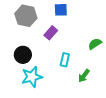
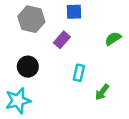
green semicircle: (95, 44) -> (113, 39), moved
cyan star: (32, 77) -> (18, 101), moved

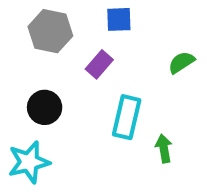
cyan rectangle: (79, 73) -> (127, 117), size x1.5
green arrow: (102, 92) -> (164, 148), turned 133

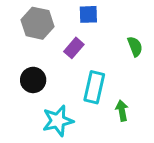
green semicircle: (181, 62) -> (135, 46), turned 102
cyan star: (29, 162) -> (58, 121), moved

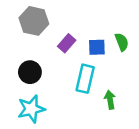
blue square: (88, 14) -> (97, 47), moved
cyan star: (58, 121) -> (31, 109), moved

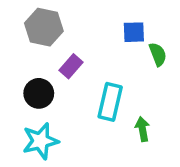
purple rectangle: (67, 43) -> (71, 66), moved
blue square: (97, 47) -> (134, 32), moved

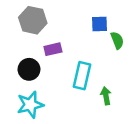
purple rectangle: (71, 66) -> (53, 49), turned 36

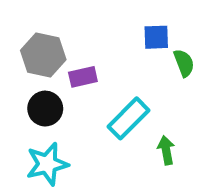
gray hexagon: (33, 20) -> (43, 55), moved
cyan rectangle: (82, 76) -> (128, 118), turned 32

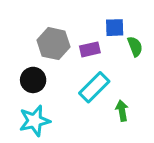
gray hexagon: (43, 55) -> (53, 44), moved
purple rectangle: (83, 77) -> (90, 49), moved

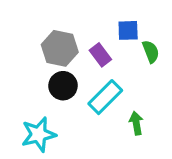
purple rectangle: (90, 49) -> (100, 55), turned 66
black circle: (33, 80) -> (63, 86), moved

